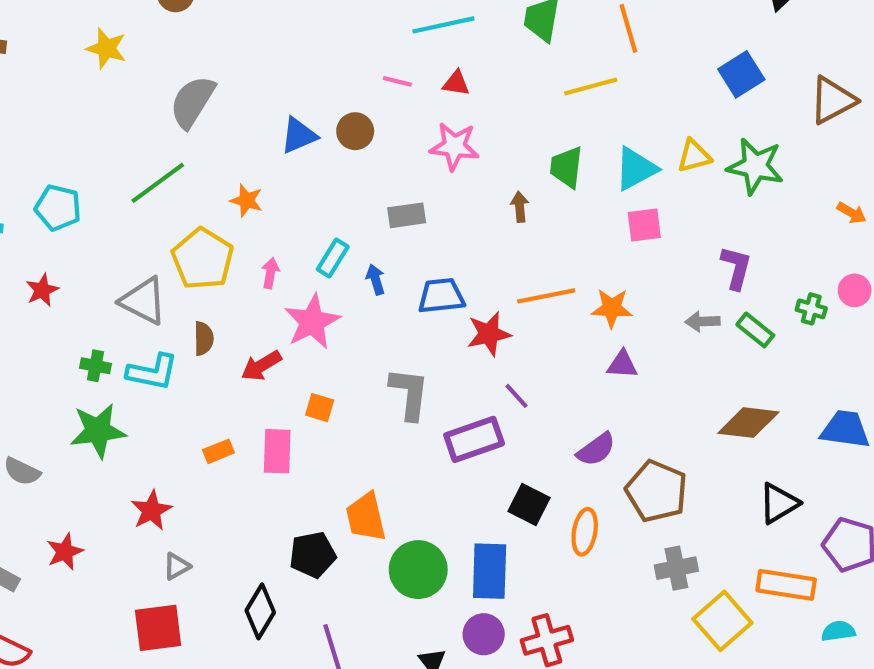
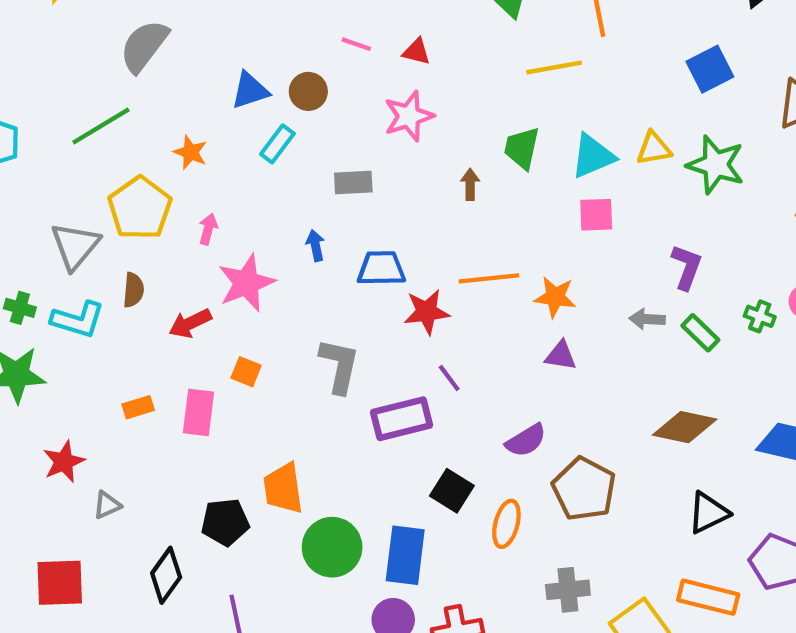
pink star: (454, 146) -> (409, 116), turned -30
cyan rectangle: (333, 258) -> (277, 144), moved
gray triangle: (143, 301) -> (75, 246), turned 38
gray triangle: (177, 566) -> (107, 505), moved
gray cross: (676, 568) -> (568, 590), moved

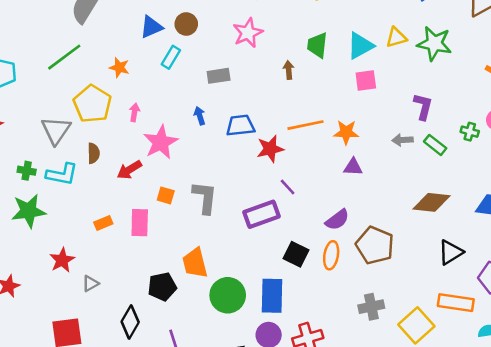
gray L-shape: (339, 366) -> (205, 197), moved
orange ellipse: (506, 524) -> (331, 255), moved

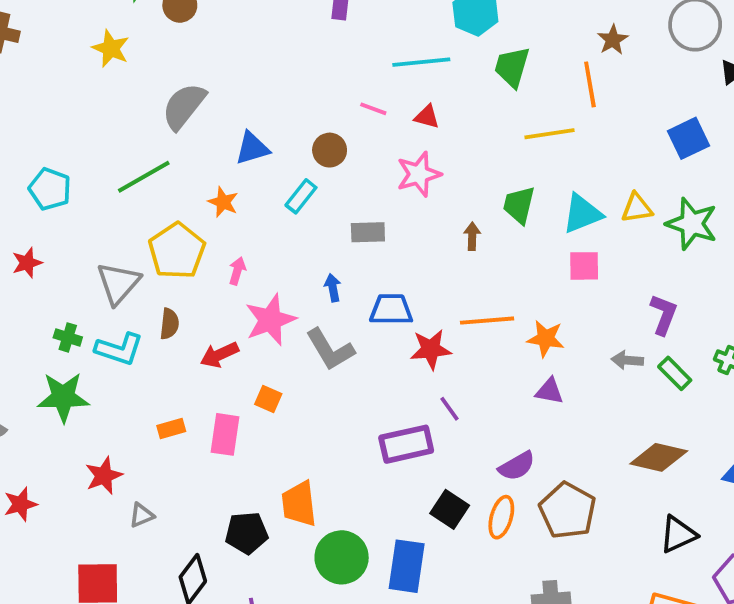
blue triangle: (151, 27) -> (252, 148), moved
gray L-shape: (205, 197) -> (330, 349), moved, turned 136

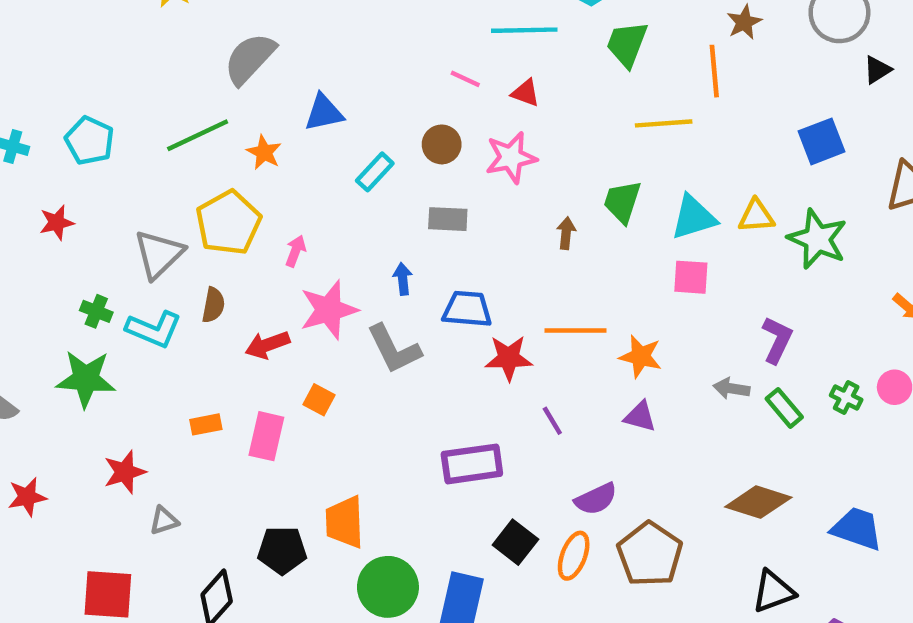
brown circle: (330, 150) -> (442, 144), moved
orange star: (223, 202) -> (264, 152), moved
purple line: (449, 409) -> (552, 421), moved

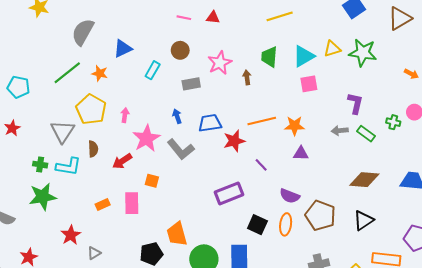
pink star: (511, 158) -> (220, 63), moved
purple semicircle: (596, 499) -> (290, 196), turned 60
black triangle: (773, 591) -> (363, 220), moved

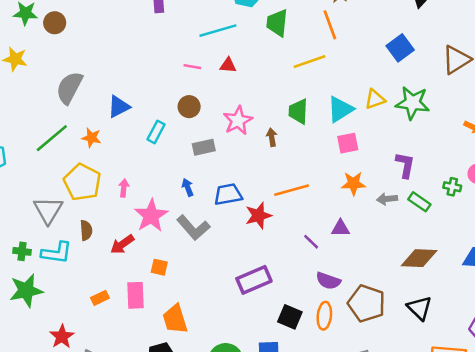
orange star: (295, 126) -> (353, 183), moved
purple line: (261, 165) -> (311, 242), moved
black triangle: (363, 220) -> (419, 308), turned -40
orange trapezoid: (177, 234) -> (175, 319), moved

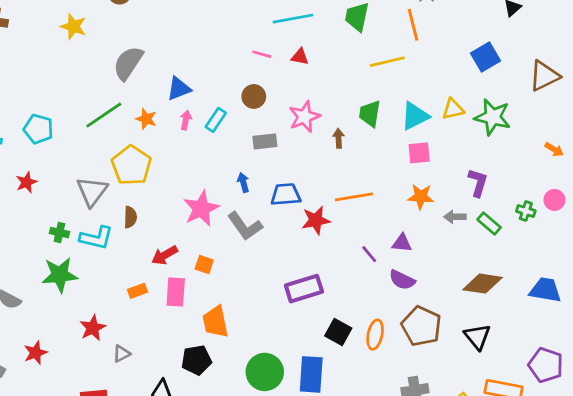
pink arrow: (124, 188) -> (186, 120), moved
red arrow: (122, 244) -> (165, 255), moved
purple semicircle: (328, 281) -> (402, 280), moved

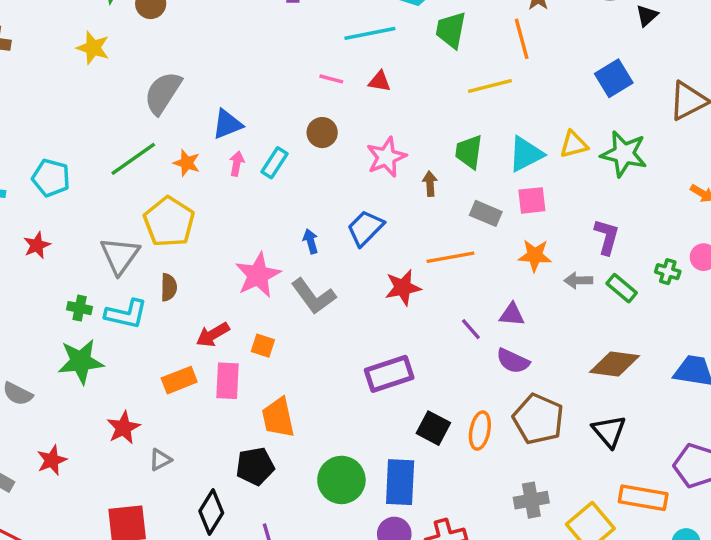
gray rectangle: (265, 141) -> (486, 213), moved, turned 30
blue trapezoid: (286, 195) -> (365, 228), moved, turned -40
orange rectangle: (138, 291) -> (179, 380), size x1.4

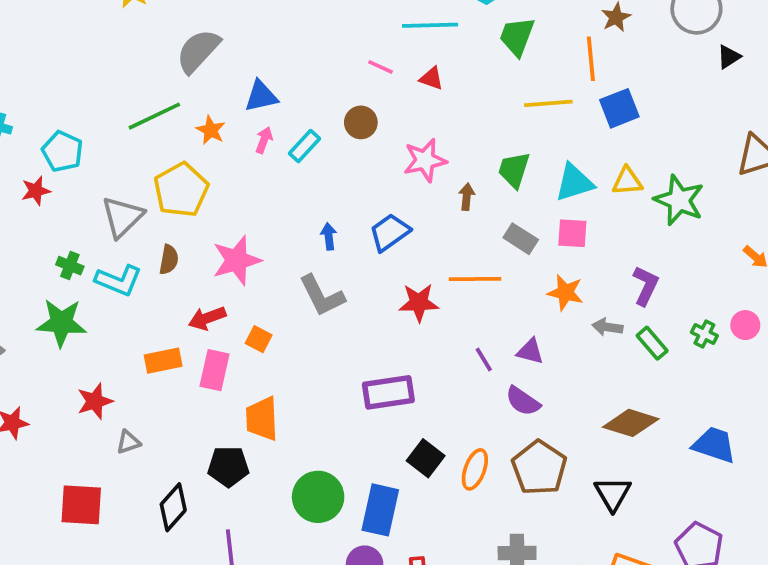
blue square: (614, 78) -> (619, 108), moved
cyan pentagon: (51, 178) -> (62, 151), moved
pink star: (258, 275) -> (237, 260), moved

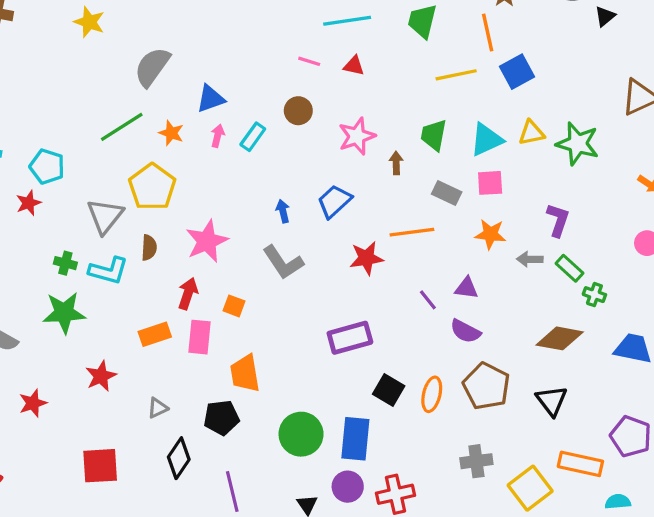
red arrow: (207, 318) -> (188, 294), turned 136
green cross: (704, 334) -> (594, 295), moved
gray triangle: (128, 442) -> (158, 408), moved

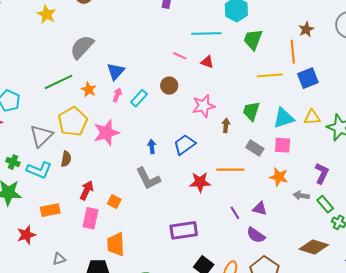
blue triangle: (211, 99) -> (116, 71), turned -36
pink star: (207, 241) -> (106, 133), moved
orange rectangle: (155, 334) -> (50, 210), moved

